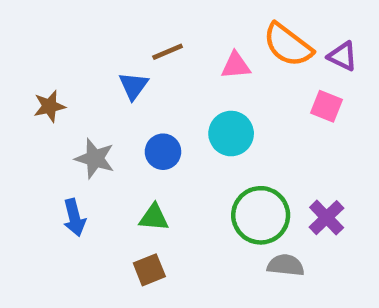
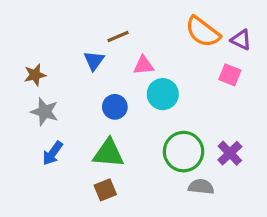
pink triangle: (236, 65) -> (144, 65), moved
gray star: (95, 158) -> (45, 112), moved
blue arrow: (74, 218) -> (53, 153), turned 50
green triangle: (154, 218) -> (108, 153), size x1.5

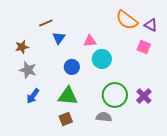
brown line: (118, 37) -> (46, 23), moved
gray semicircle: (201, 187) -> (104, 117), moved

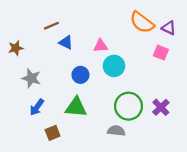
blue triangle: (59, 38) -> (66, 42), turned -40
brown star: (22, 47) -> (16, 48), moved
brown square: (66, 119) -> (53, 133), moved

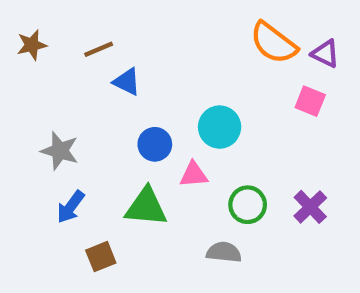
pink triangle: (101, 46) -> (194, 175), moved
brown star: (16, 48) -> (32, 45), moved
green circle: (128, 106) -> (248, 205), size x0.7

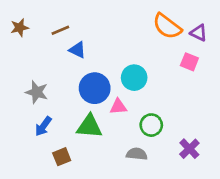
blue circle: (155, 144) -> (95, 88), size x1.5
purple cross: (310, 207) -> (189, 149), moved

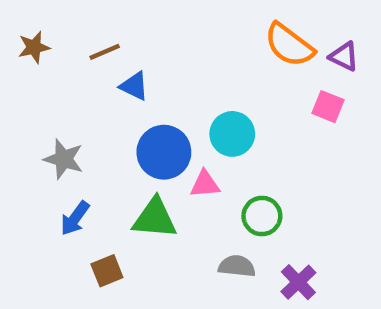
purple cross: (189, 149) -> (298, 282), moved

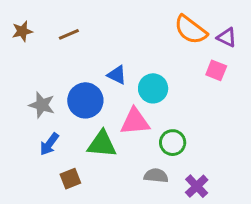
blue triangle: (134, 86) -> (117, 75), moved
blue circle: (164, 152) -> (85, 100), moved
pink triangle: (205, 184) -> (135, 122), size x1.5

